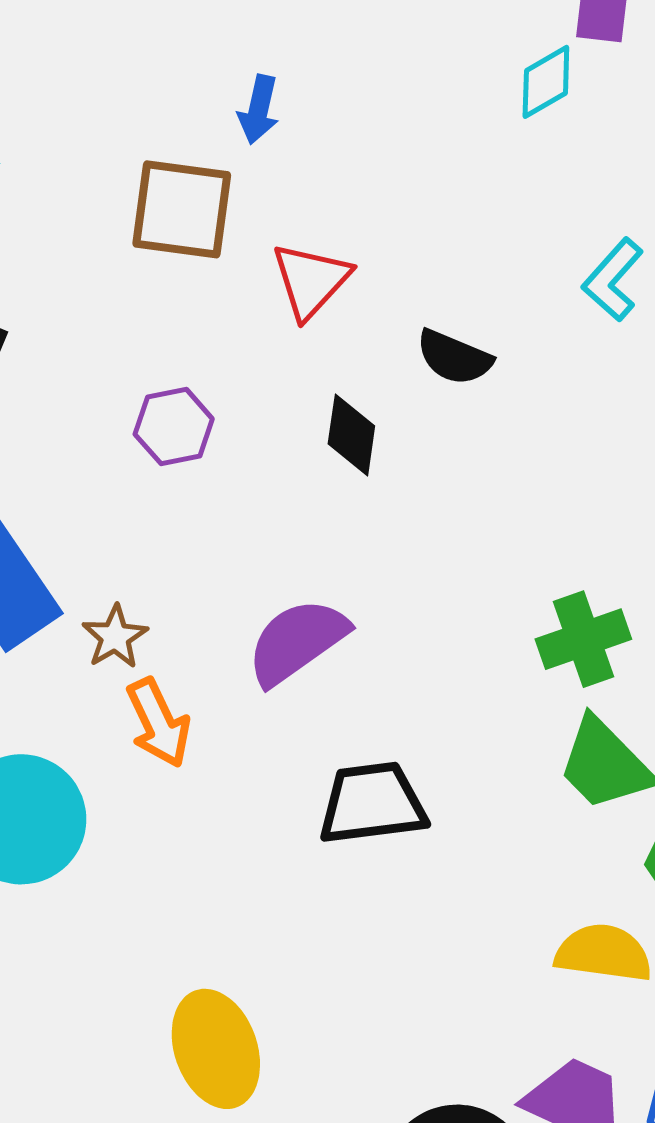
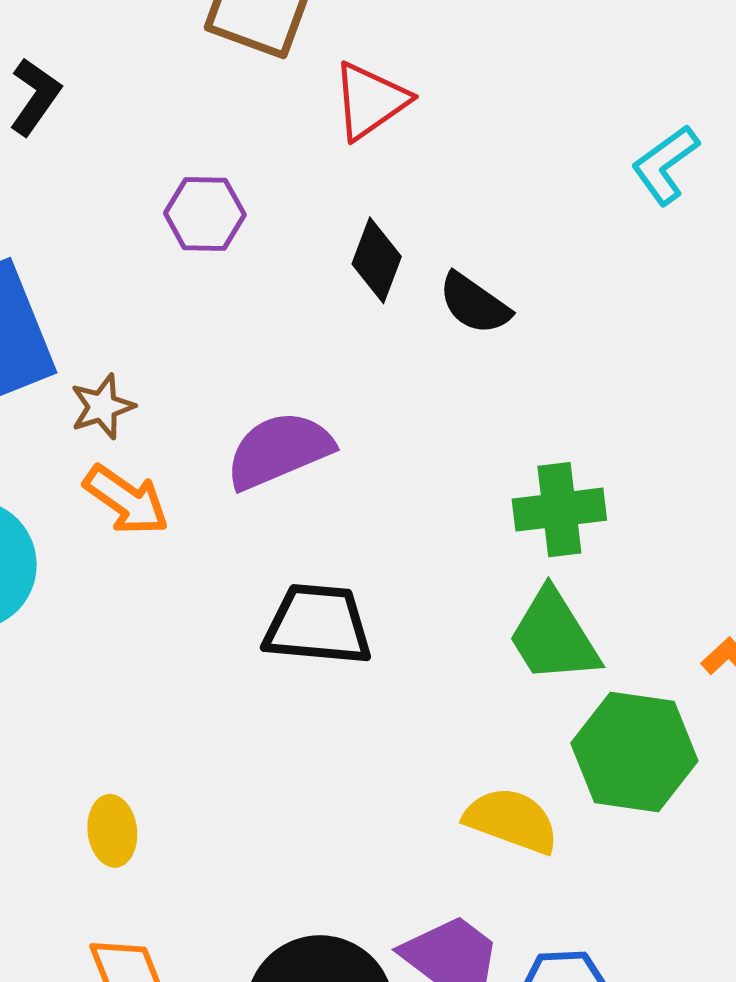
black semicircle: (454, 357) -> (474, 304), moved
orange arrow: (158, 723) -> (126, 500), turned -42
yellow ellipse: (216, 1049) -> (112, 831), size x0.6

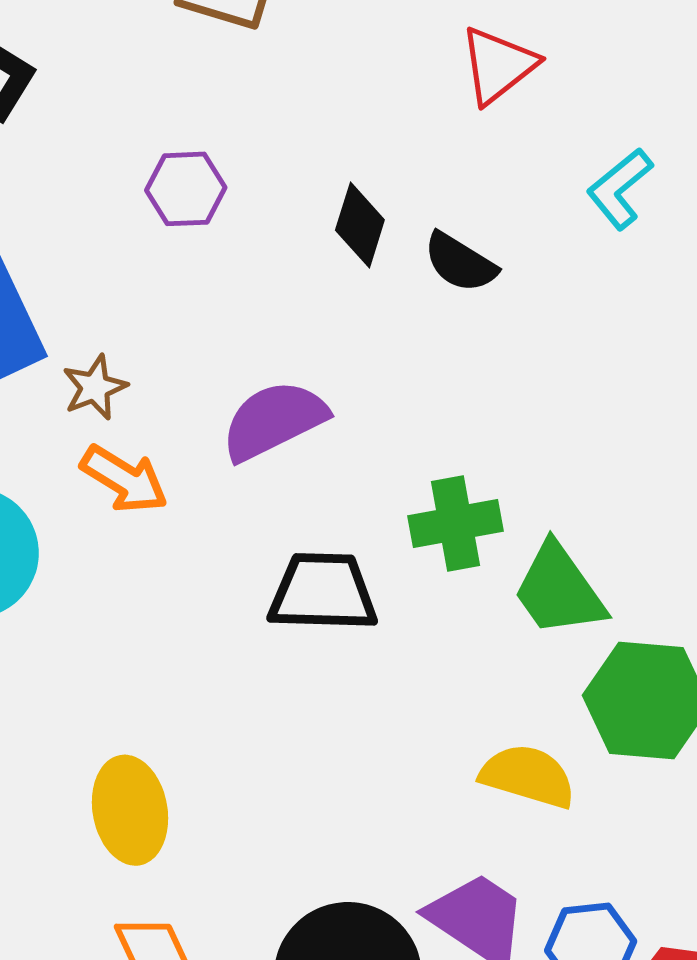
red triangle: (370, 101) -> (498, 65), moved
cyan L-shape: (665, 165) -> (620, 189), moved
green cross: (559, 510) -> (455, 523), moved
yellow ellipse: (112, 831) -> (130, 810), size x1.5

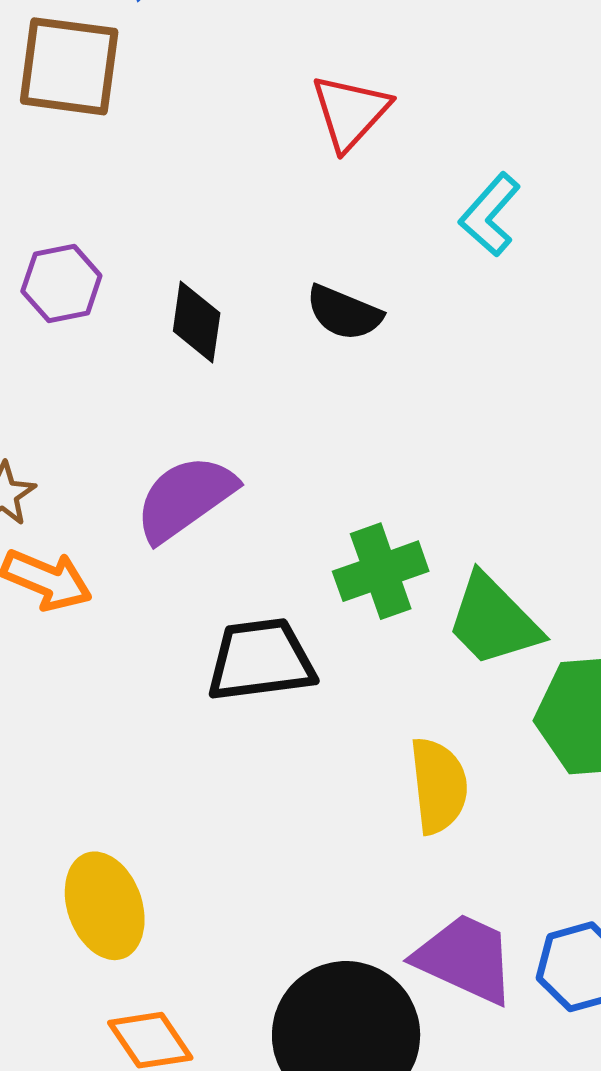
black diamond: (360, 225) -> (197, 322), moved
yellow semicircle: (528, 776) -> (439, 786), moved, turned 76

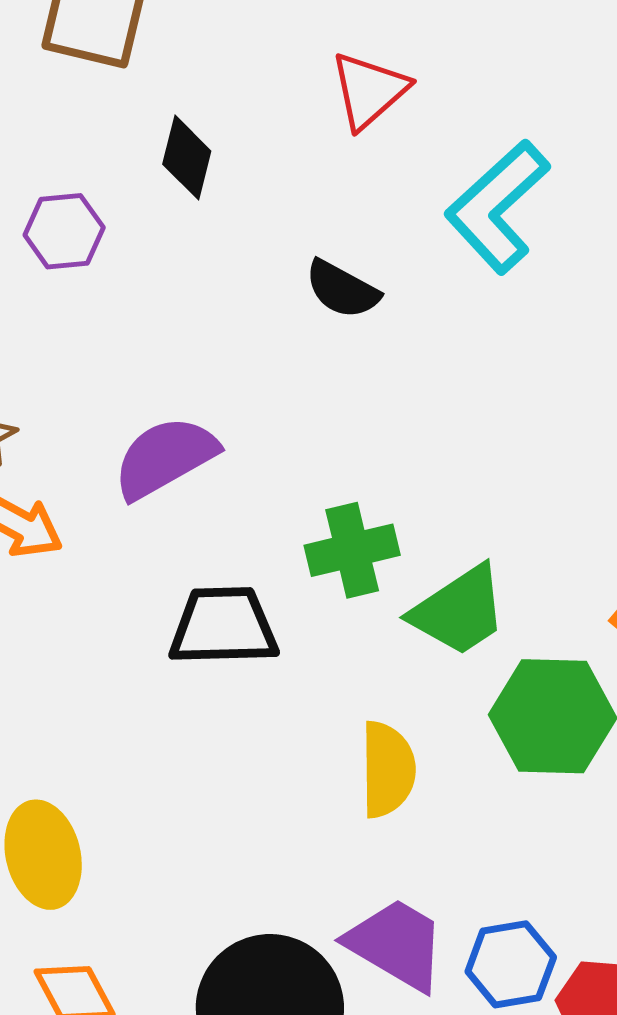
cyan L-shape: (490, 215) -> (497, 207), size x1.6
black diamond: (197, 322) -> (187, 158), moved
green trapezoid: (493, 620) -> (459, 611), turned -85

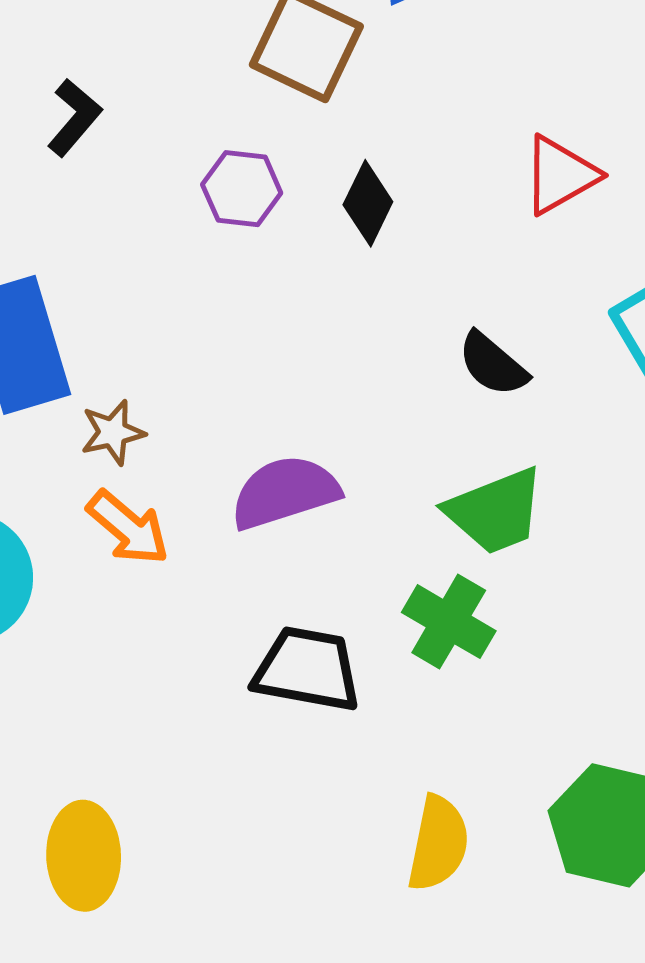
purple hexagon: (64, 231) -> (242, 189), moved
green cross: (352, 550) -> (449, 622), turned 32
green trapezoid: (459, 611) -> (495, 511), moved

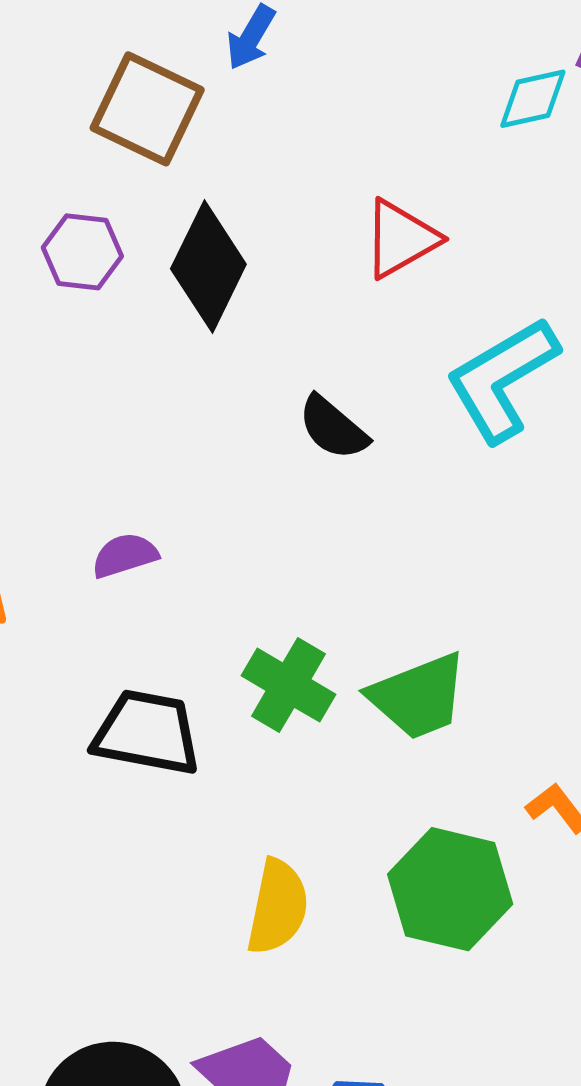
black diamond: (368, 203) -> (208, 267), size x1.5
purple semicircle: (285, 492) -> (125, 555), size x0.6
green trapezoid: (495, 511) -> (418, 696), moved

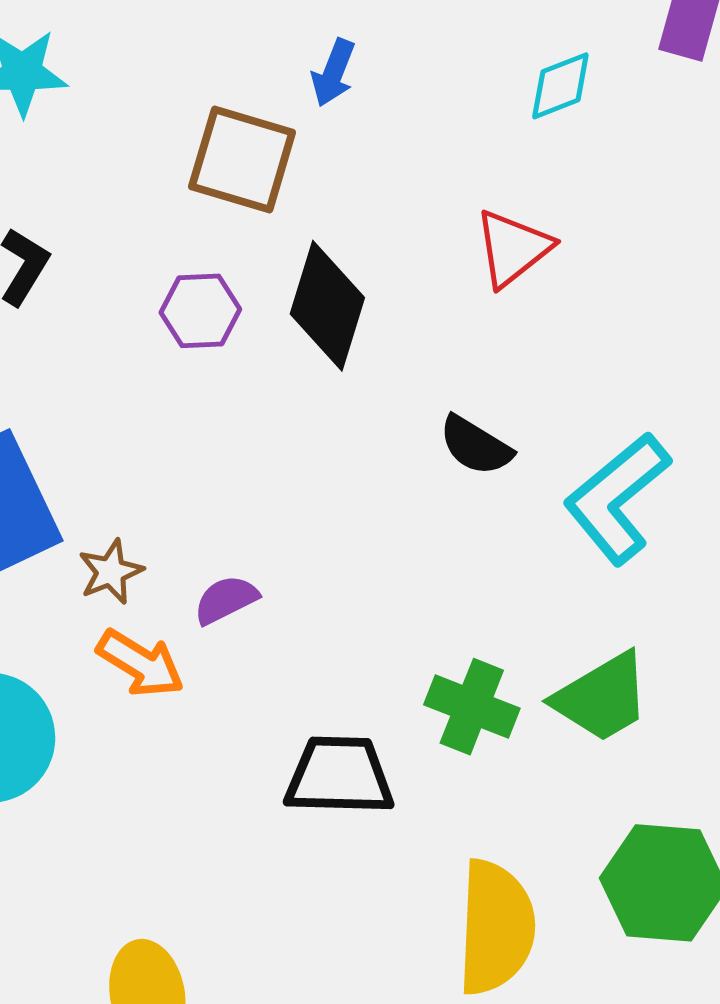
cyan diamond: (533, 99) -> (560, 86), moved
cyan L-shape: (502, 379) -> (617, 498), moved
purple semicircle: (125, 555) -> (226, 600), moved
yellow semicircle: (278, 907) -> (496, 927), size x1.4

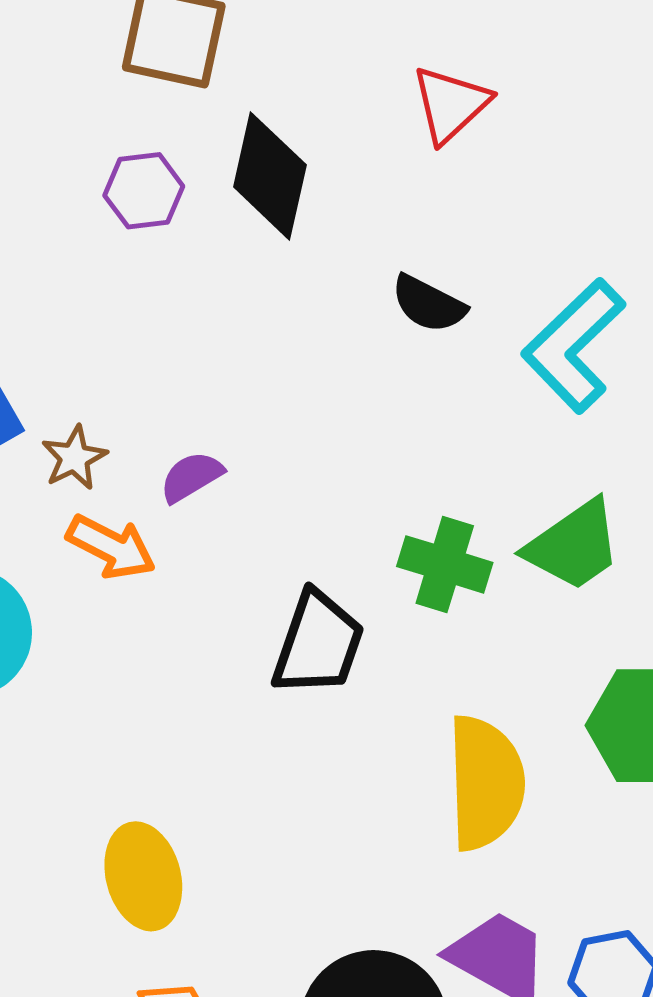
black trapezoid: (339, 776) -> (318, 644), turned 112

